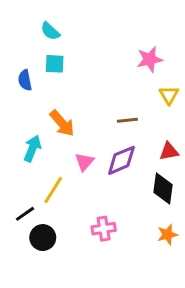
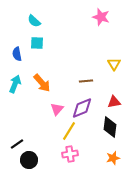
pink star: (150, 59) -> (101, 17), moved, turned 30
cyan arrow: (32, 148) -> (15, 84), moved
yellow line: (53, 190) -> (69, 131), moved

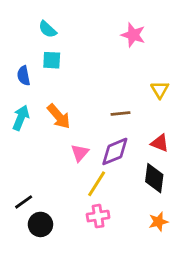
pink star: (101, 17) -> (133, 35), moved
red triangle: (114, 102) -> (160, 143), turned 32

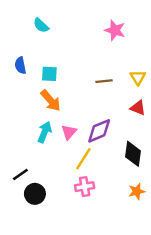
cyan square: (52, 60) -> (49, 74), moved
brown line: (120, 114) -> (104, 81), moved
cyan arrow: (21, 118) -> (45, 132), moved
red triangle: (160, 143) -> (138, 108), moved

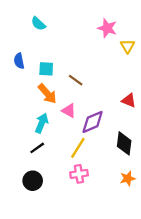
yellow triangle: (138, 78) -> (128, 46), moved
brown line: (104, 81) -> (76, 80), moved, turned 42
pink triangle: (69, 132) -> (69, 111), moved, turned -42
black line: (20, 174) -> (37, 148), moved

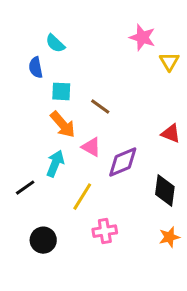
cyan semicircle: (38, 24) -> (55, 43), moved
blue semicircle: (19, 61) -> (36, 67), moved
black line: (37, 148) -> (25, 188), moved
yellow line: (78, 148) -> (82, 197), moved

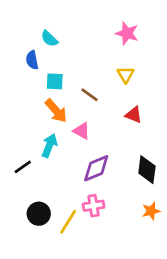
yellow triangle: (169, 61) -> (126, 75), moved
red triangle: (171, 133) -> (134, 115), moved
purple diamond: (123, 162) -> (96, 168), moved
yellow line: (82, 197) -> (68, 222), moved

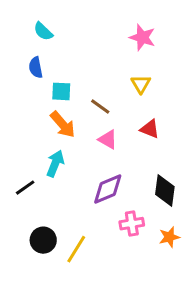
cyan semicircle: (49, 39) -> (43, 31), moved
pink triangle: (81, 131) -> (108, 139), moved
pink cross: (94, 206) -> (132, 224), moved

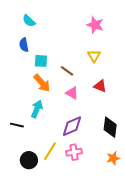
black line: (25, 188) -> (17, 125), turned 48
pink cross: (132, 224) -> (74, 152), moved
yellow line: (76, 249) -> (50, 151), moved

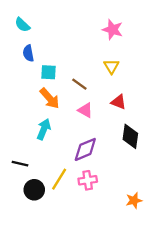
cyan semicircle: (29, 21) -> (22, 25), moved
black line: (17, 125) -> (20, 164), moved
black diamond: (110, 127) -> (130, 136), moved
orange star: (113, 158) -> (134, 200), moved

